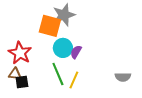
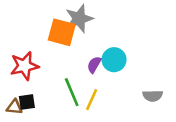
cyan circle: (63, 48) -> (114, 60), moved
red star: (20, 53) -> (24, 66), turned 30
brown triangle: (15, 74) -> (14, 107), moved

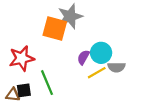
green line: (72, 92) -> (47, 83), moved
gray semicircle: (153, 96) -> (117, 67), moved
yellow line: (92, 100) -> (97, 73), moved, turned 36

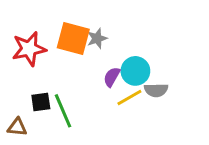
gray star: (70, 16) -> (97, 38), moved, size x0.6
red star: (22, 58) -> (29, 49), moved
black square: (24, 90) -> (41, 102), moved

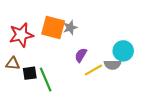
cyan circle: (135, 71) -> (123, 51), moved
brown triangle: (17, 127) -> (13, 64), moved

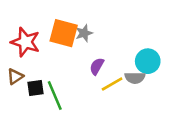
red star: (21, 35) -> (25, 42), turned 30
brown triangle: (13, 64) -> (15, 76), turned -40

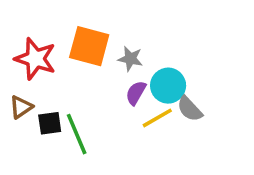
gray star: (84, 33) -> (130, 59), moved, turned 30
cyan circle: (148, 61) -> (168, 86), moved
gray semicircle: (135, 78) -> (190, 109), turned 48

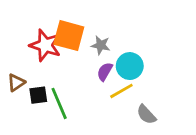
red star: (35, 59) -> (45, 45), moved
gray semicircle: (190, 109) -> (146, 115), moved

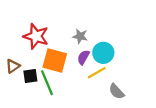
orange square: (69, 36) -> (55, 61), moved

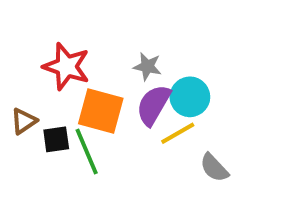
purple semicircle: (83, 57) -> (153, 105), size x1.5

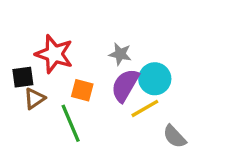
orange square: (101, 111) -> (82, 90), size x0.6
brown triangle: (24, 121) -> (34, 99), moved
black square: (56, 139) -> (23, 77), moved

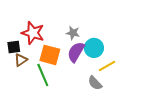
orange square: (82, 90) -> (50, 55), size x1.5
yellow line: (145, 108) -> (107, 66), moved
gray semicircle: (175, 136) -> (95, 83), moved

